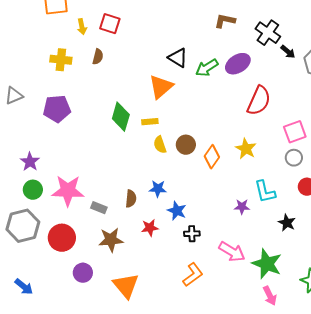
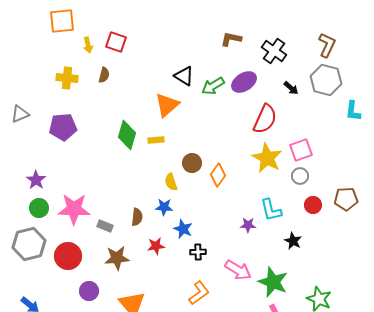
black arrow: (288, 52) -> (291, 88), moved
yellow semicircle: (160, 145) -> (171, 182), moved
yellow star: (246, 149) -> (267, 158), moved, size x1.4

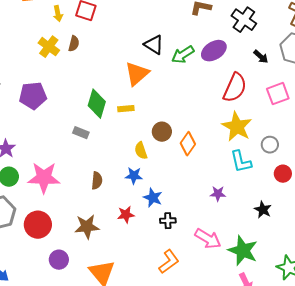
yellow cross: (67, 78) -> (49, 47), moved, turned 30
pink square: (301, 150) -> (278, 94), moved
cyan L-shape: (271, 210) -> (241, 162), moved
brown semicircle: (137, 217) -> (97, 181), moved
gray rectangle: (105, 226) -> (81, 133), moved

